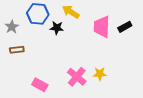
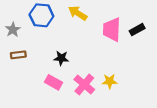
black star: (57, 28) -> (61, 58), moved
pink rectangle: (40, 85) -> (54, 82), moved

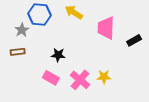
gray star: (13, 30) -> (22, 30), moved
black rectangle: (137, 30) -> (134, 40), moved

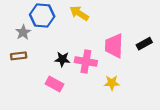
pink trapezoid: (106, 28) -> (114, 46), moved
pink cross: (80, 80) -> (86, 61), moved, turned -30

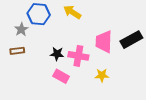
black rectangle: (144, 44) -> (131, 40), size x1.5
pink rectangle: (55, 84) -> (61, 76), moved

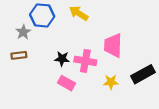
black rectangle: (131, 40) -> (143, 74), moved

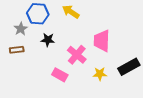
black star: (62, 59) -> (48, 40), moved
pink cross: (85, 61) -> (77, 55), turned 30

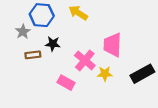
brown rectangle: (17, 50) -> (33, 55), moved
yellow star: (100, 74) -> (105, 74), moved

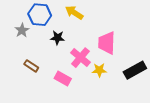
black star: (53, 44) -> (58, 38), moved
brown rectangle: (33, 55) -> (31, 66), moved, turned 40

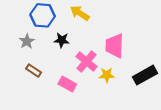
gray star: (22, 30) -> (27, 41), moved

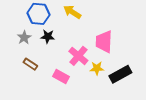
black star: (62, 40) -> (48, 36), moved
black rectangle: (145, 75) -> (120, 74), moved

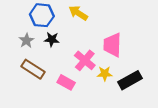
brown rectangle: (30, 64) -> (33, 69), size x1.5

